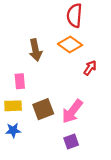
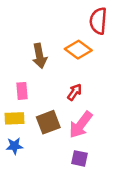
red semicircle: (74, 15) -> (98, 21), moved
red arrow: (90, 68) -> (75, 92), moved
purple square: (71, 141) -> (80, 158), turned 32

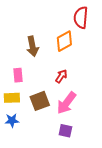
orange diamond: (78, 50) -> (64, 41), turned -65

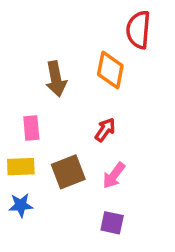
orange diamond: (64, 41) -> (110, 70), turned -50
pink arrow: (66, 103) -> (114, 175), size x0.7

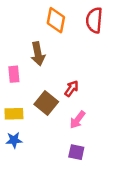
orange diamond: (110, 70) -> (56, 20), moved
pink rectangle: (31, 128) -> (14, 74), moved
brown square: (68, 172) -> (46, 103), moved, turned -30

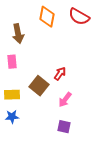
red semicircle: (94, 20) -> (79, 17), turned -65
brown arrow: (38, 54) -> (18, 34), moved

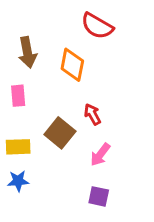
orange diamond: (47, 17) -> (72, 65), moved
red semicircle: (79, 17) -> (97, 26), moved
red arrow: (60, 74) -> (92, 114), turned -64

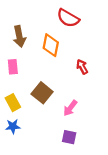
red arrow: (92, 114) -> (82, 67), moved
yellow rectangle: (18, 147) -> (13, 103), turned 63

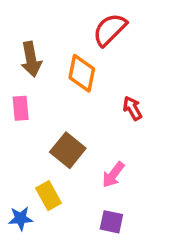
red semicircle: (68, 18) -> (110, 30), turned 105
yellow rectangle: (13, 103) -> (49, 196), moved
blue star: (13, 126) -> (21, 218), moved

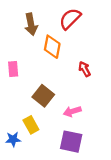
brown arrow: (31, 59) -> (31, 24), moved
pink arrow: (113, 175) -> (72, 111), turned 36
purple square: (111, 222) -> (71, 142), size x1.5

